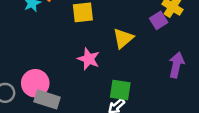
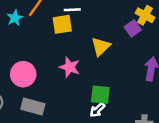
pink circle: (35, 83) -> (23, 74), moved

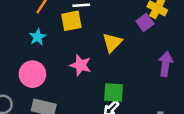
cyan star: (15, 18) -> (38, 37), moved

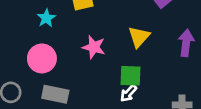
yellow triangle: (112, 42) -> (139, 37), moved

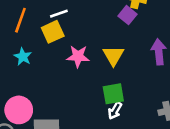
pink star: (94, 47) -> (78, 56), moved
pink circle: (42, 58) -> (19, 110), moved

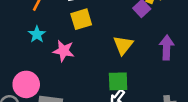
yellow square: (53, 32) -> (81, 19), moved
pink star: (78, 56) -> (64, 51), moved

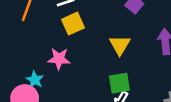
cyan star: (37, 34) -> (35, 80), moved

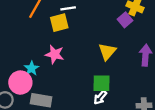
yellow square: (73, 24) -> (59, 23), moved

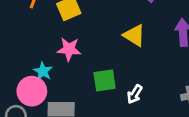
yellow triangle: (107, 52) -> (134, 35), turned -30
green square: (101, 83) -> (105, 80), moved

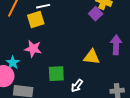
yellow triangle: (134, 35) -> (92, 57), moved, turned -30

